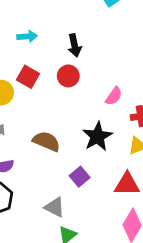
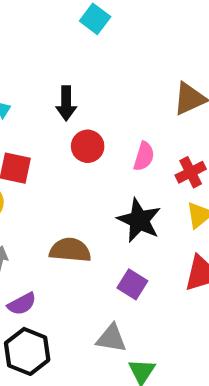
black arrow: (75, 45) -> (66, 103), turned 30
red circle: (68, 76) -> (88, 146), moved

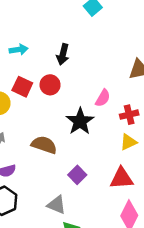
red circle: (88, 146) -> (50, 85), moved
black star: (139, 220) -> (80, 121), moved

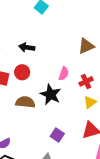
black arrow: (63, 54) -> (27, 47), turned 98
brown semicircle: (44, 145) -> (25, 102), moved

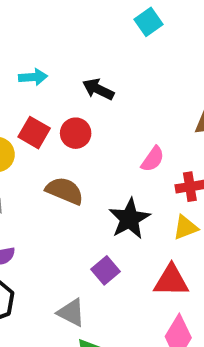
black star: (51, 95) -> (129, 219), moved

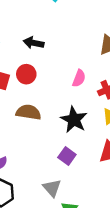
gray triangle: (71, 313) -> (52, 188), turned 36

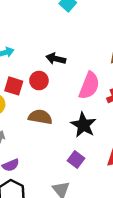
black arrow: (34, 43) -> (56, 59), moved
pink semicircle: (79, 78) -> (89, 86), size x1.6

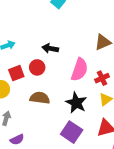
red square: (14, 86) -> (16, 73), turned -35
purple square: (76, 160) -> (72, 132), size x1.5

